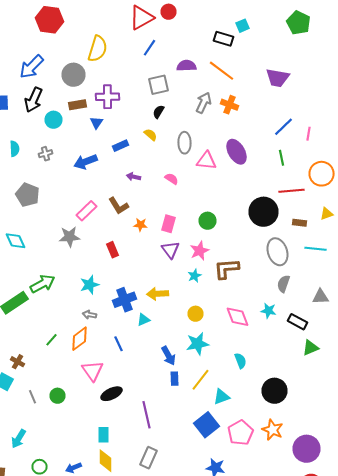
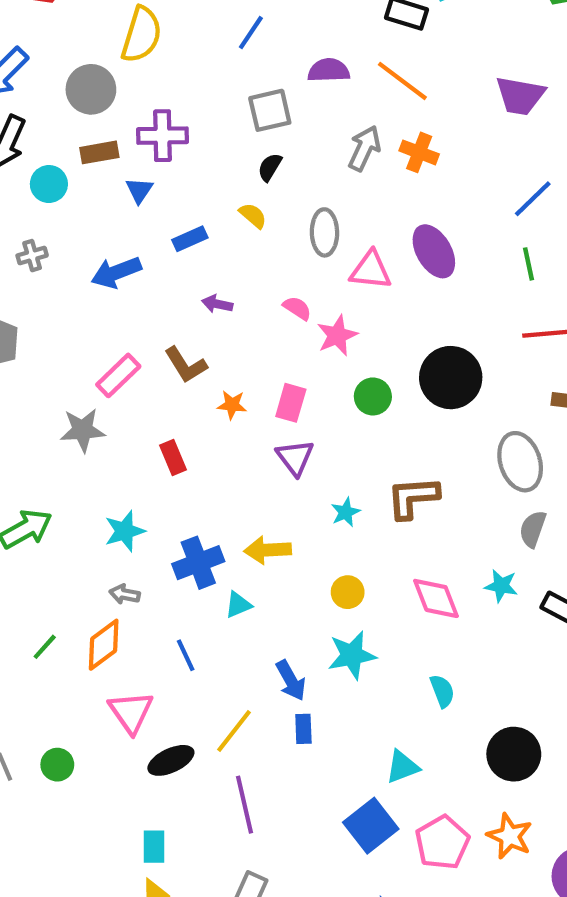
black circle: (264, 212) -> (451, 378), moved
pink star: (200, 251) -> (337, 335), moved
yellow line: (200, 380) -> (234, 731), moved

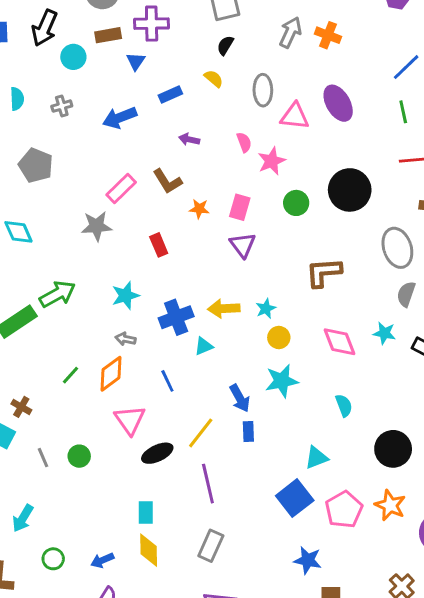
pink semicircle: (297, 308) -> (244, 142), turned 36
cyan star: (346, 512) -> (266, 309), moved

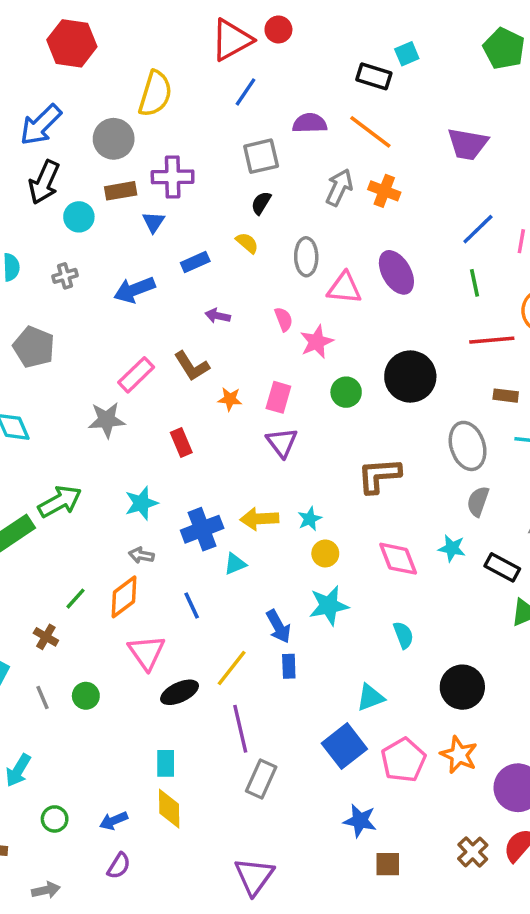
brown cross: (21, 407) -> (46, 637), moved
gray rectangle: (211, 546) -> (261, 779), moved

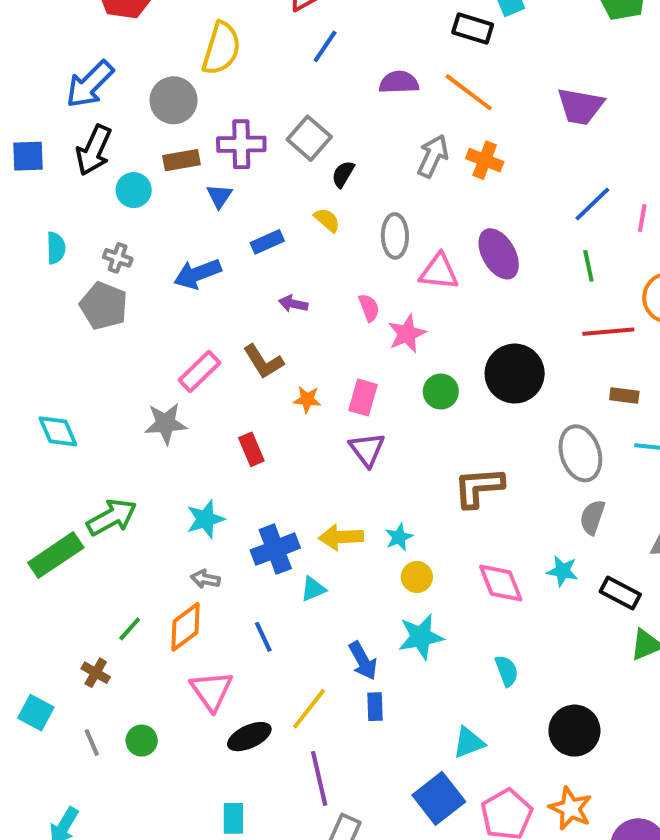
gray square: (261, 156) -> (309, 138), moved, turned -36
gray cross: (65, 276) -> (118, 258), turned 35
gray pentagon: (34, 347) -> (104, 306), moved

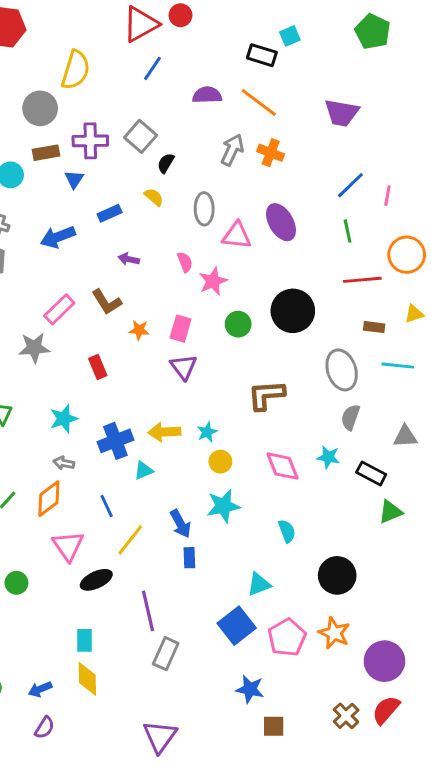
yellow line: (309, 709) -> (130, 540), moved

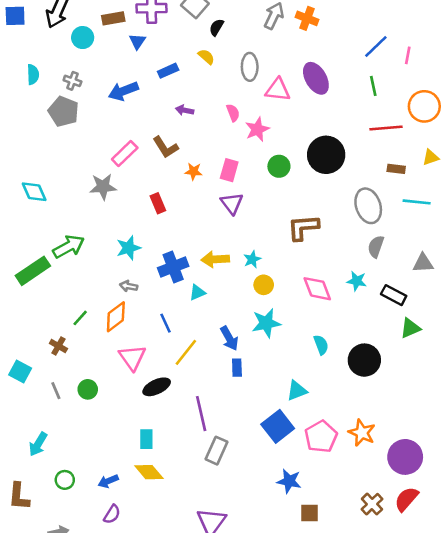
black circle: (337, 575) -> (364, 360), moved
yellow diamond: (87, 679) -> (149, 472), turned -40

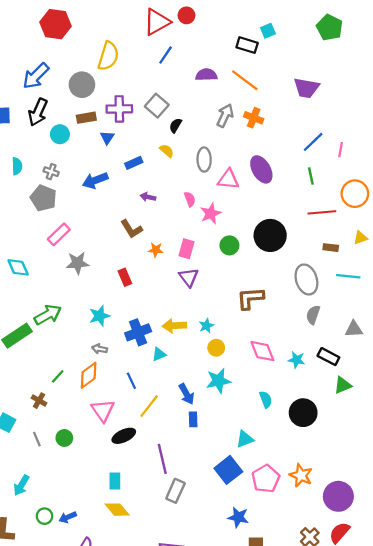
pink rectangle: (125, 154) -> (59, 234), moved
cyan star: (357, 281) -> (297, 360), moved
blue arrow: (108, 481) -> (68, 517), moved

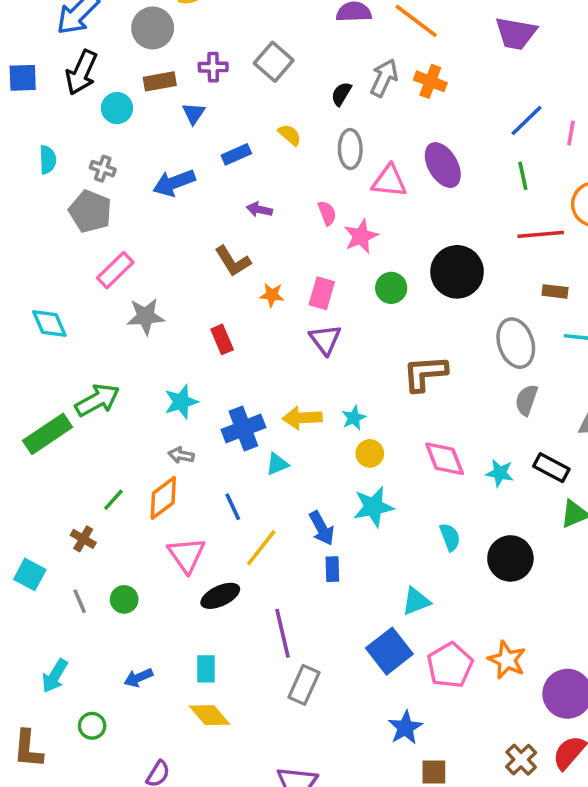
purple cross: (119, 109) -> (213, 67), size x0.7
black semicircle: (175, 125) -> (341, 94), moved
blue arrow: (68, 517) -> (138, 678), moved
blue star: (238, 517) -> (405, 728), turned 30

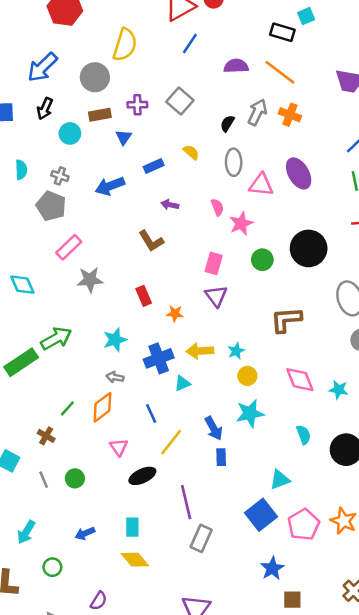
black arrow: (81, 72) -> (45, 108), size x0.7
orange star: (272, 295) -> (175, 313), moved
pink triangle: (186, 555) -> (119, 447), size x0.7

